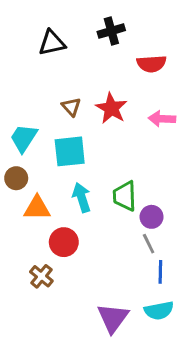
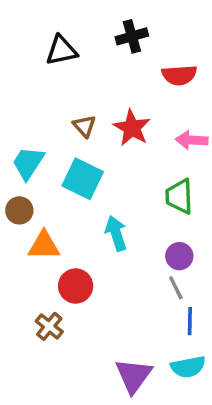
cyan square: (70, 151) -> (83, 179), turned 32
green trapezoid: (125, 196) -> (179, 196), moved
cyan arrow: (82, 198) -> (116, 233), moved

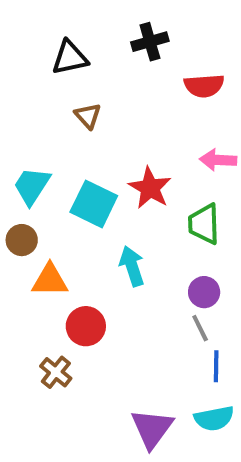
brown triangle: (84, 126) -> (88, 116), moved
red star: (132, 128) -> (150, 188), moved

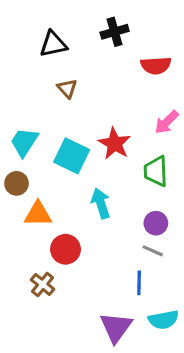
pink arrow: (218, 160) -> (167, 122), turned -48
gray line: (200, 328) -> (153, 251), turned -40
blue line: (216, 366) -> (139, 283), moved

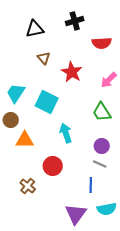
red star: (115, 144) -> (72, 72), moved
green trapezoid: (156, 171) -> (102, 112), turned -30
red circle: (66, 249) -> (53, 166), moved

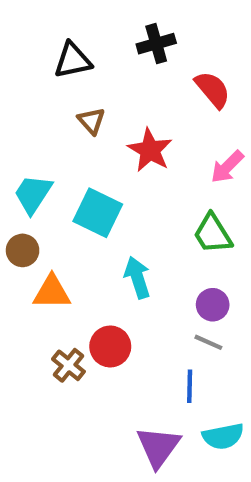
red semicircle: (102, 43) -> (213, 90), turned -126
brown cross: (28, 186) -> (68, 365), moved

